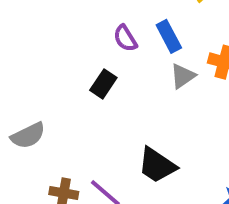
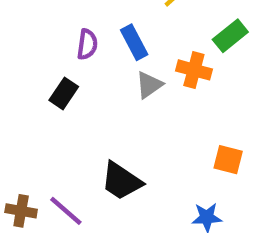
purple semicircle: (125, 38) -> (87, 44), turned -140

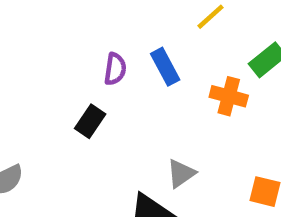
gray triangle: (149, 85) -> (181, 173), moved

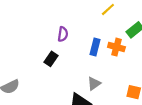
blue rectangle: (165, 67) -> (95, 47), moved, turned 42

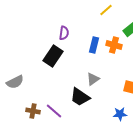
black rectangle: (51, 59) -> (53, 56), size x1.5

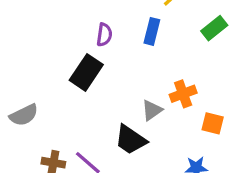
blue rectangle: (94, 45) -> (152, 31), moved
orange cross: (114, 45) -> (183, 94), moved, turned -35

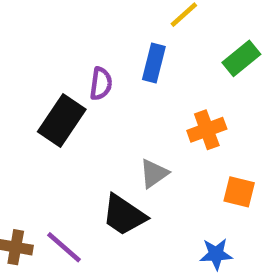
purple semicircle: (104, 35) -> (101, 84), moved
orange cross: (183, 94) -> (207, 130), moved

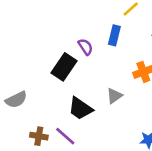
purple semicircle: (101, 84) -> (85, 47), turned -42
black trapezoid: (124, 215) -> (80, 108), moved

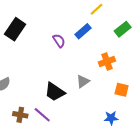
blue rectangle: (114, 35) -> (83, 31), turned 35
black rectangle: (64, 67) -> (15, 29), moved

